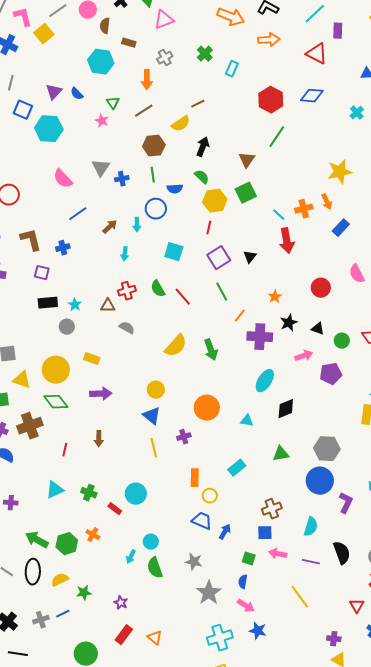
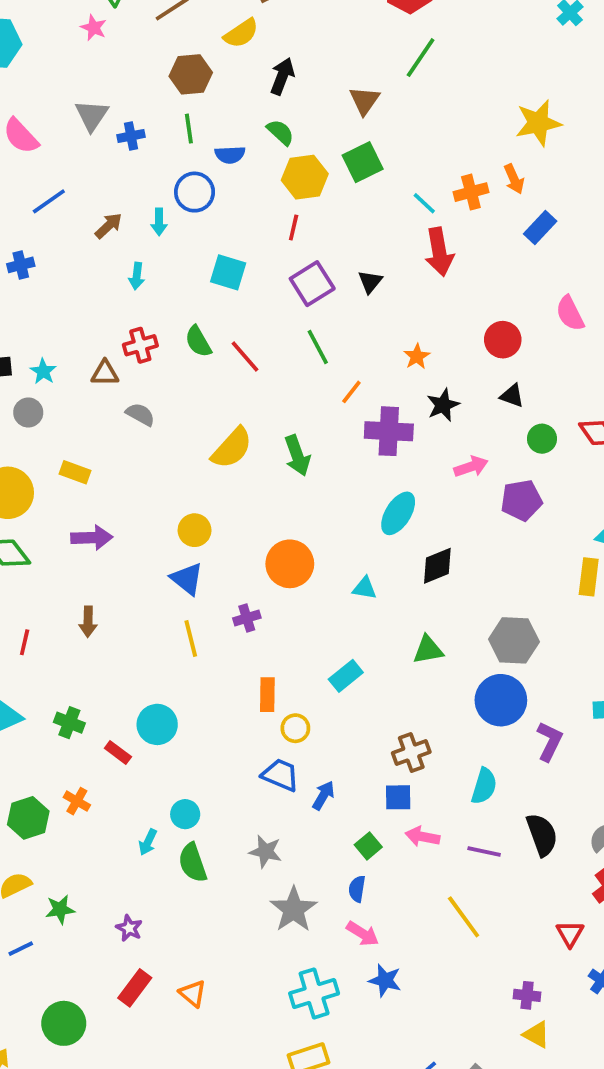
black triangle: (318, 329) -> (512, 396), moved
green square: (249, 559) -> (368, 846), turned 32

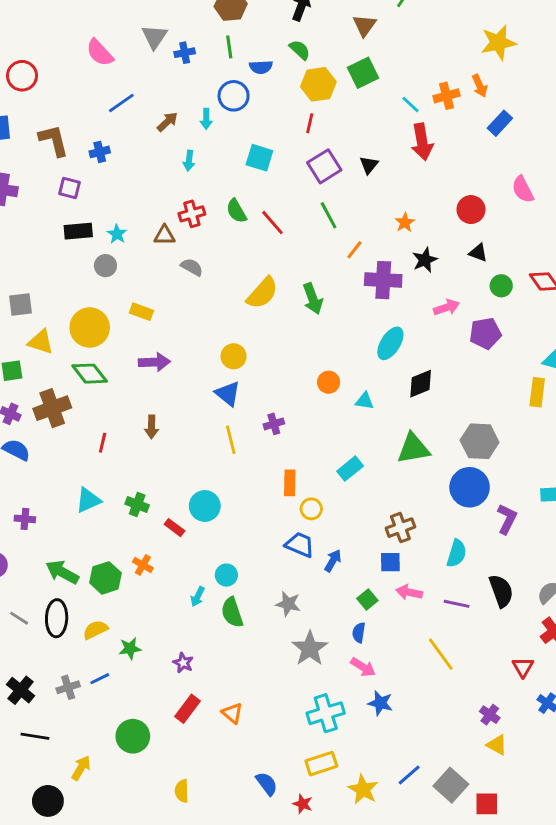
orange circle: (290, 564) -> (329, 382), moved, size x0.6
green triangle: (428, 650) -> (413, 448), size x1.4
purple cross: (527, 995) -> (490, 715), turned 30

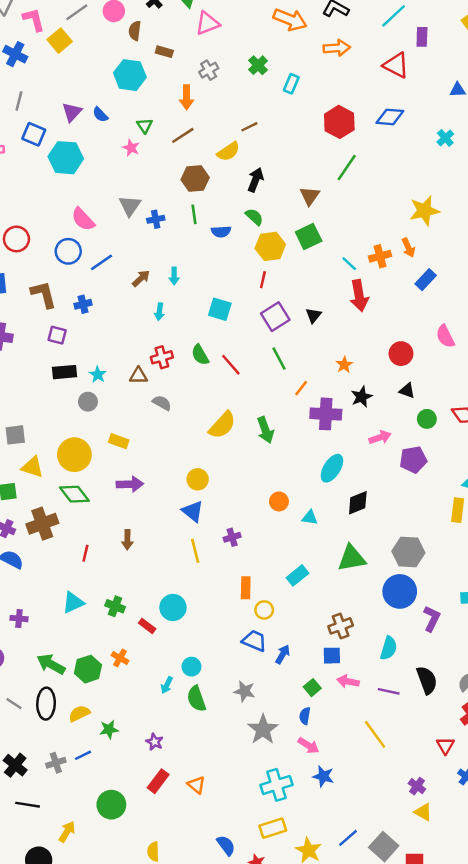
blue circle: (234, 96) -> (68, 251), moved

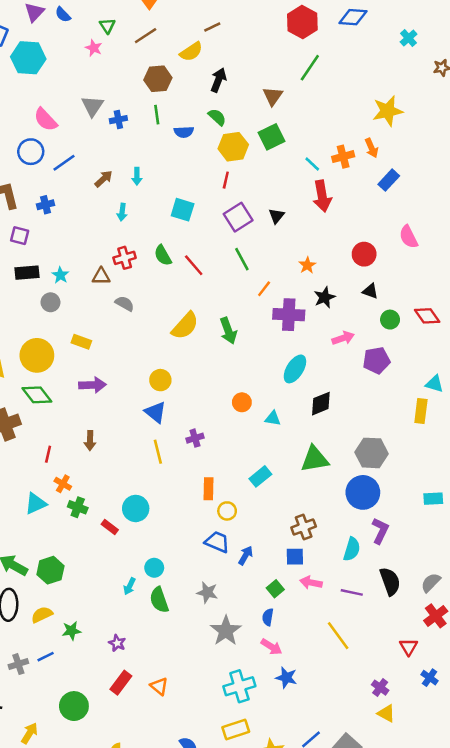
purple L-shape: (432, 619) -> (380, 531), moved
orange cross: (120, 658) -> (63, 484), moved

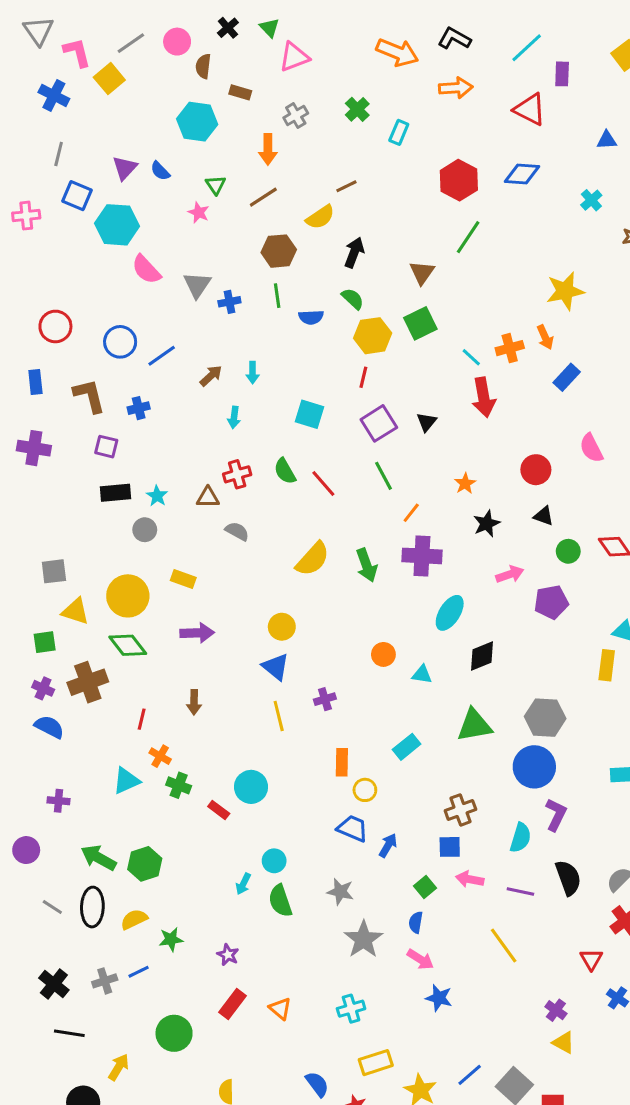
pink semicircle: (46, 120) -> (146, 269), moved
purple cross: (289, 315) -> (422, 556), moved
cyan cross: (239, 686) -> (351, 1009), moved, size x0.7

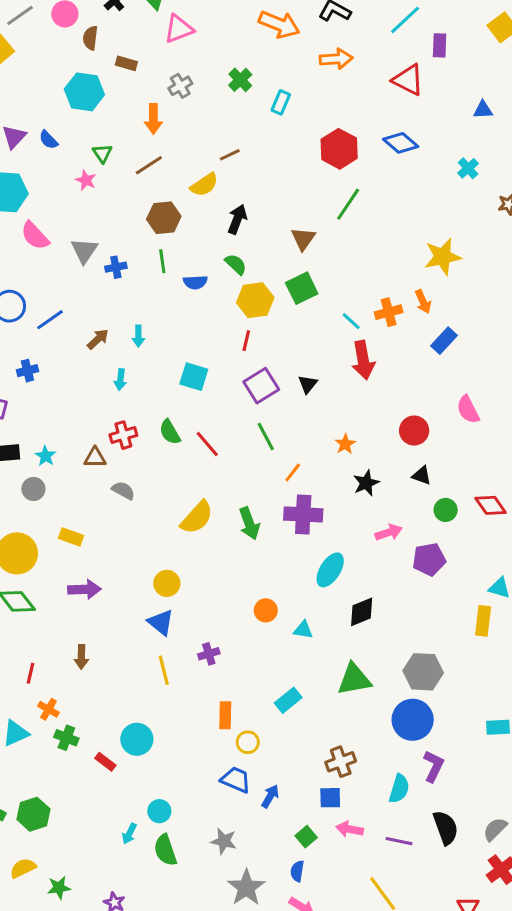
blue diamond: (522, 174) -> (401, 143), turned 36

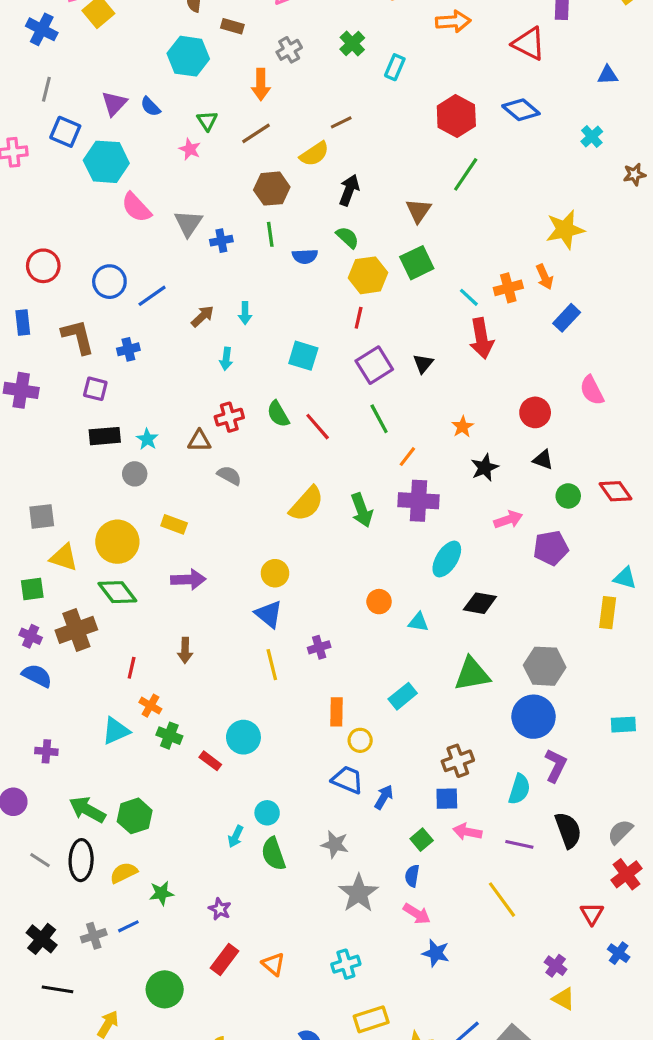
black diamond: (362, 612) -> (480, 603), turned 32

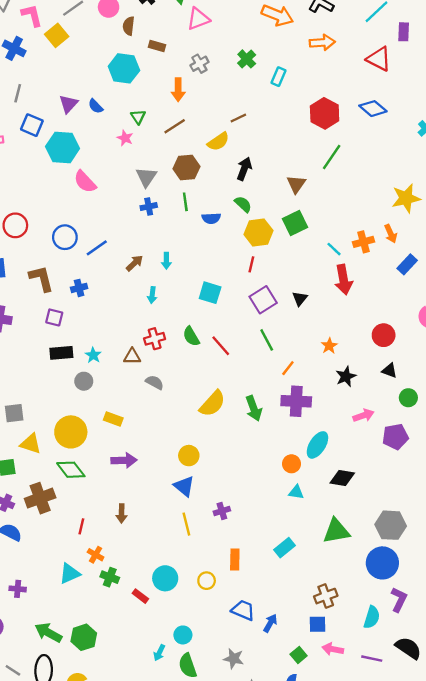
gray triangle: (188, 223) -> (146, 177), moved
orange circle: (379, 602) -> (292, 464), moved
yellow circle: (360, 740) -> (207, 581), moved
black semicircle: (568, 830) -> (408, 648), turned -36

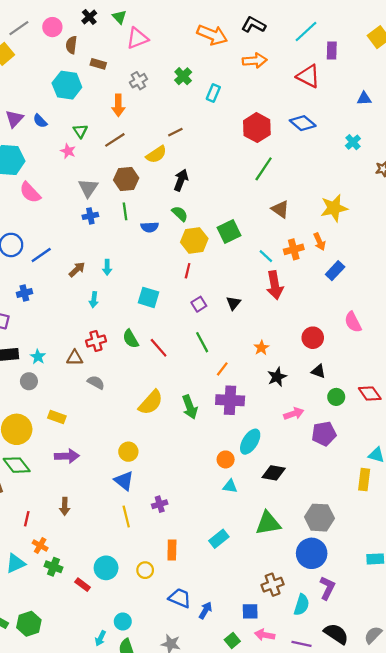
brown triangle: (296, 184) -> (280, 209), moved, turned -30
purple square: (263, 300) -> (199, 304), size x0.6
brown cross: (326, 596) -> (273, 585), moved

